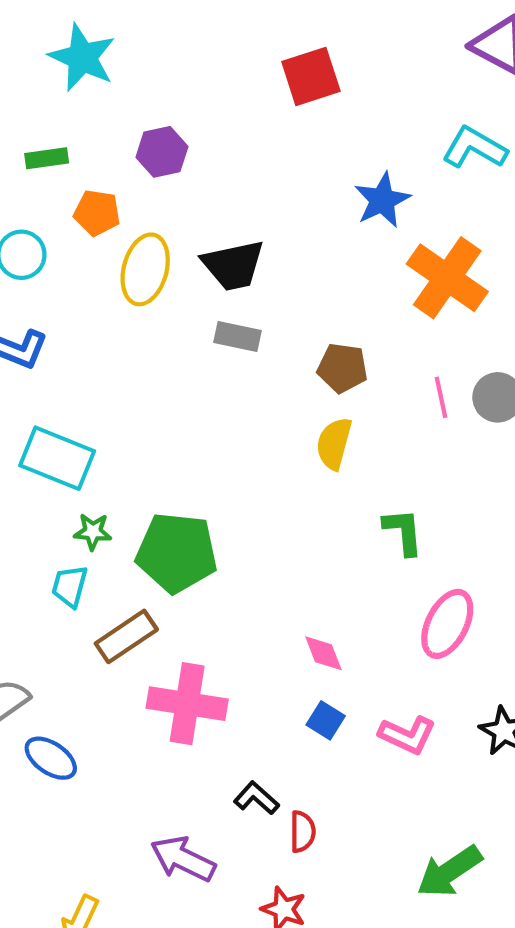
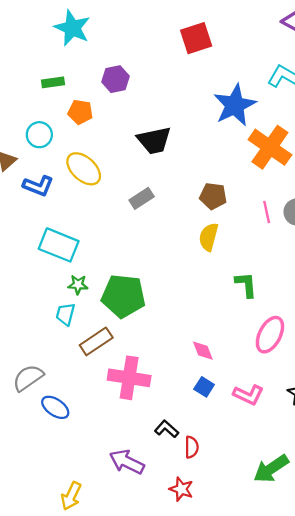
blue star: (382, 200) -> (235, 105), size x1.4
yellow ellipse: (145, 269) -> (84, 169), moved, turned -63
gray rectangle: (237, 337) -> (142, 198), moved, turned -45

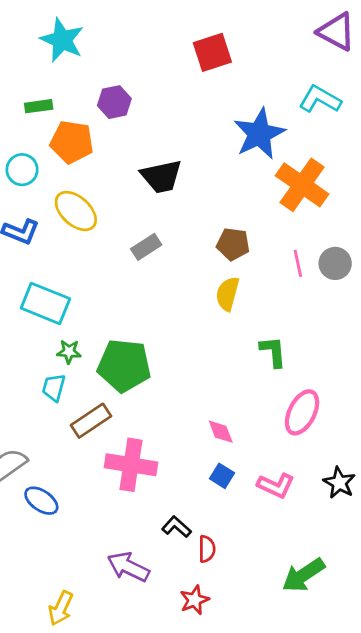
orange pentagon: (80, 112) -> (72, 142), size x1.4
red star: (181, 489) -> (194, 600), turned 30

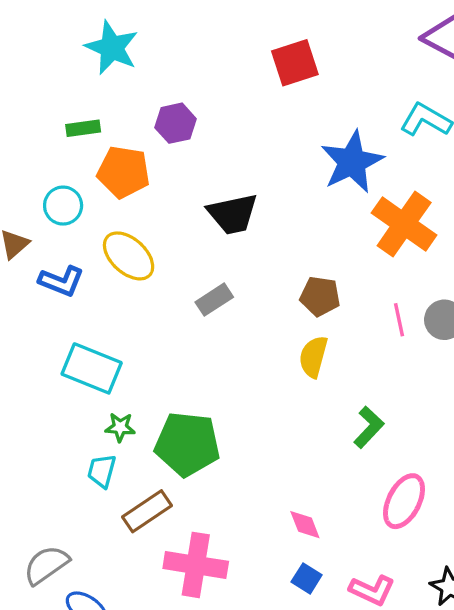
green L-shape: (273, 352) -> (369, 427), turned 48

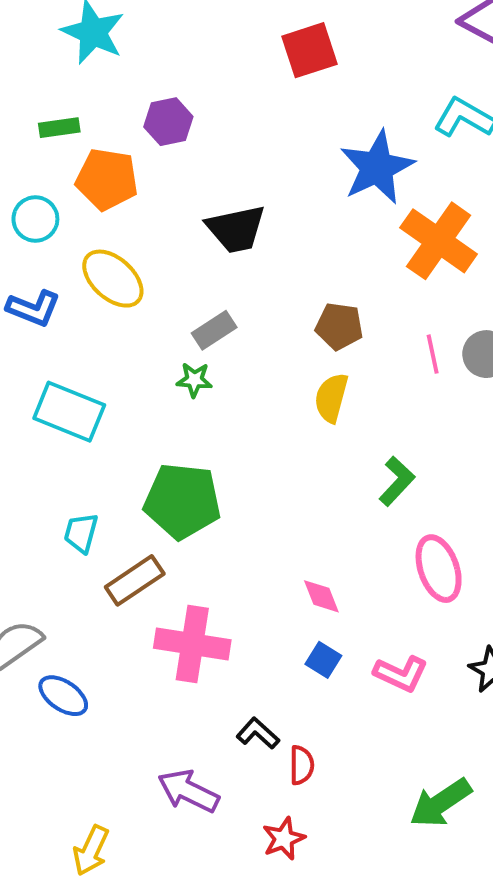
green star: (120, 427) -> (194, 380), moved
pink ellipse: (404, 501) -> (439, 569), turned -46

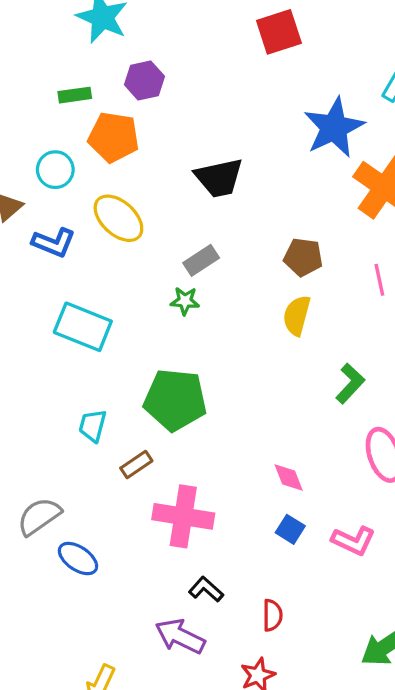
purple hexagon: (168, 122) -> (144, 81), moved
brown rectangle: (135, 580) -> (136, 465), size x0.7
black L-shape: (258, 733) -> (206, 589), moved

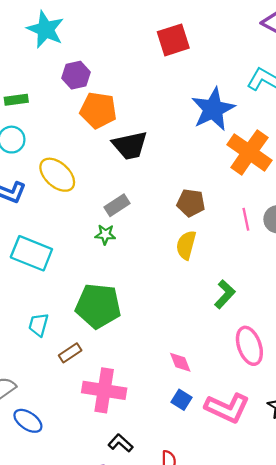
green rectangle: (75, 95) -> (16, 100), moved
orange pentagon: (114, 137) -> (98, 110), moved
pink L-shape: (353, 541) -> (227, 408), size x1.4

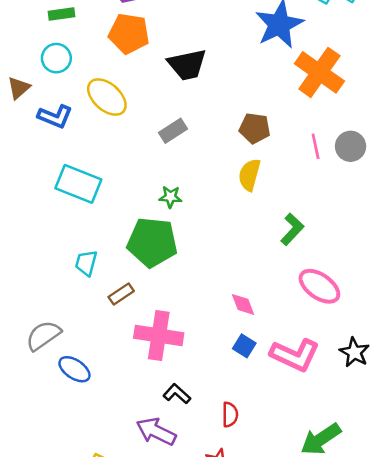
orange pentagon: (98, 110) -> (129, 34), moved
green star: (105, 235) -> (170, 197), moved
pink ellipse: (249, 346) -> (319, 286), turned -36

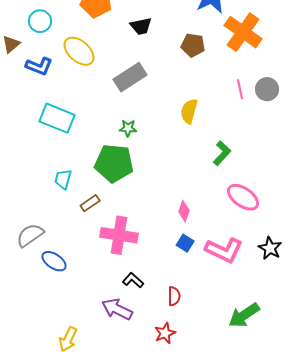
black trapezoid: (187, 65) -> (141, 26), size x0.7
brown pentagon: (255, 128) -> (193, 45), moved
gray rectangle: (173, 131) -> (130, 77), size x1.5
pink diamond: (243, 304) -> (184, 211), turned 40

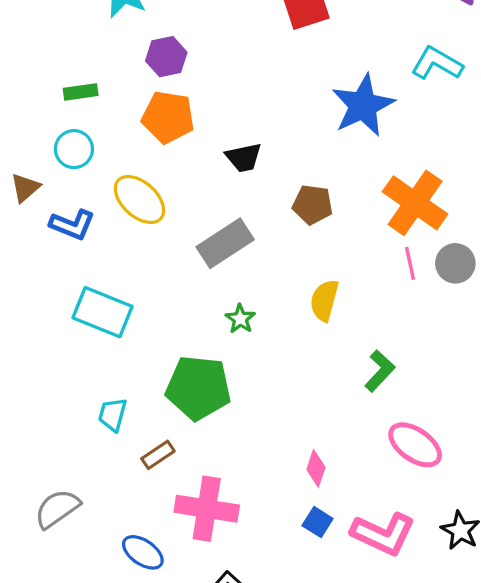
orange cross: (243, 32) -> (415, 203), moved
brown pentagon: (193, 45) -> (313, 205), moved
green star: (128, 128) -> (240, 319), moved, turned 30
blue ellipse: (54, 261) -> (143, 552), moved

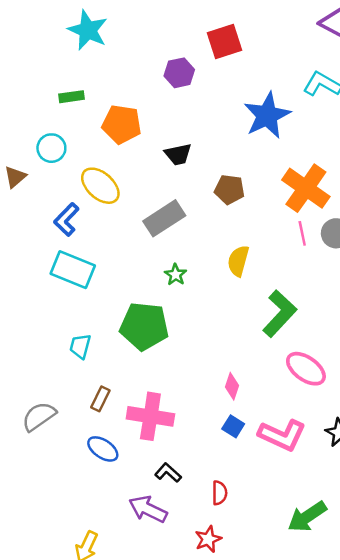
purple hexagon: (166, 57) -> (179, 73), moved
green rectangle: (81, 92) -> (71, 97), moved
blue L-shape: (72, 225) -> (66, 220), moved, turned 112
green L-shape: (380, 371) -> (280, 314), size x1.5
brown rectangle: (158, 455) -> (100, 399), moved, turned -30

